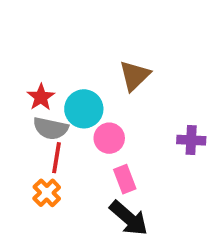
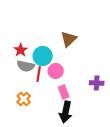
purple cross: (191, 140) -> (97, 83), moved
red line: (56, 158) -> (39, 74), moved
black arrow: (129, 218) -> (66, 112), turned 60

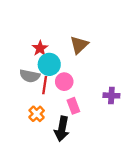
red star: (21, 50) -> (40, 48), moved
orange cross: (24, 99) -> (37, 114), moved
black arrow: (66, 112) -> (62, 129), moved

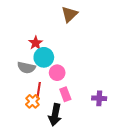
brown triangle: (79, 45) -> (69, 14), moved
red line: (45, 85) -> (39, 90), moved
purple cross: (111, 95) -> (99, 98), moved

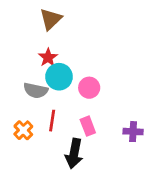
brown triangle: (69, 14) -> (51, 19), moved
pink circle: (57, 73) -> (89, 88), moved
orange cross: (33, 101) -> (23, 130), moved

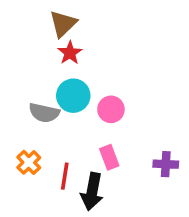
red star: (48, 57) -> (70, 53), moved
red line: (52, 121) -> (65, 176), moved

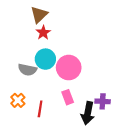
pink circle: (111, 109) -> (69, 68), size x1.5
black arrow: (92, 192) -> (88, 113), moved

